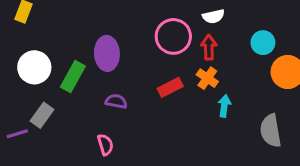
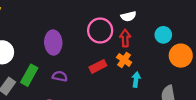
green rectangle: (73, 77) -> (29, 75), moved

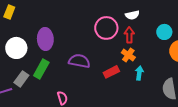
purple ellipse: (53, 42) -> (45, 39), moved
red rectangle: (98, 66) -> (111, 72), moved
purple semicircle: (60, 76) -> (79, 61), moved, size x1.5

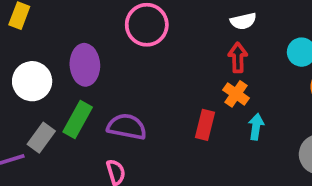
pink circle: (106, 28) -> (147, 25), moved
purple semicircle: (79, 61) -> (127, 127), moved
red rectangle: (111, 72) -> (205, 125), turned -49

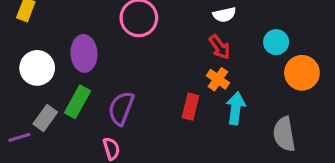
red arrow: (238, 58) -> (220, 47), turned 145
purple semicircle: (127, 127) -> (121, 108), turned -80
cyan arrow: (256, 127) -> (236, 108), size x1.4

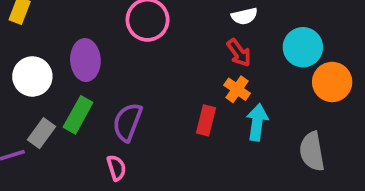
cyan circle: (276, 42) -> (303, 47), size x1.4

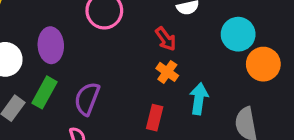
red arrow: (239, 53) -> (166, 39), moved
orange cross: (237, 89) -> (167, 72), moved
red rectangle: (206, 120) -> (155, 118), moved

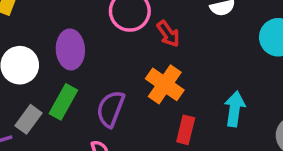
red arrow: (166, 39) -> (168, 34), moved
orange cross: (167, 72) -> (165, 84), moved, size x1.5

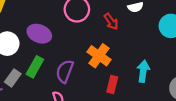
red arrow: (168, 34) -> (111, 22), moved
purple ellipse: (70, 49) -> (39, 34), turned -65

